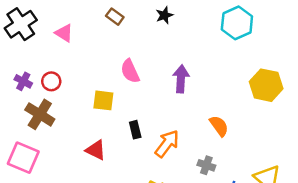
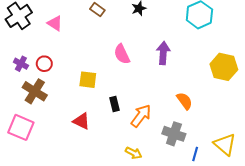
pink semicircle: (130, 71) -> (122, 54), moved
purple arrow: (181, 79) -> (163, 53), moved
gray cross: (206, 165) -> (174, 134), size x1.5

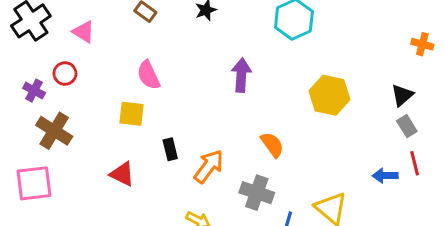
pink semicircle: (122, 54) -> (148, 75), moved
red circle: (44, 64) -> (65, 74), moved
pink square: (21, 127) -> (34, 183), turned -30

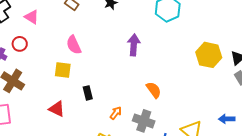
yellow hexagon: (329, 95) -> (209, 55), moved
orange arrow: (209, 166) -> (116, 113), moved, size x0.6
blue arrow: (385, 176) -> (227, 119), moved

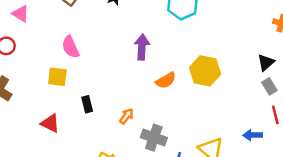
yellow hexagon: (209, 55) -> (205, 71), moved
orange semicircle: (154, 90) -> (166, 80), moved, turned 96
orange arrow: (116, 113) -> (126, 116), moved

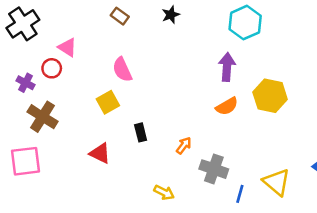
pink triangle: (20, 14) -> (67, 47), moved
purple arrow: (142, 47) -> (227, 67), moved
yellow square: (57, 77) -> (108, 102), turned -36

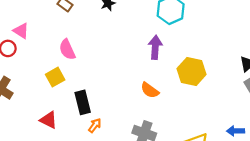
orange semicircle: (227, 106) -> (150, 90), moved, turned 66
black rectangle: (141, 132) -> (83, 102), size x1.5
orange arrow: (184, 145) -> (95, 125), moved

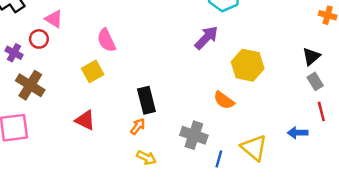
purple arrow: (155, 47) -> (206, 38), turned 40
orange semicircle: (150, 90) -> (224, 100), moved
black rectangle: (83, 102) -> (146, 100), moved

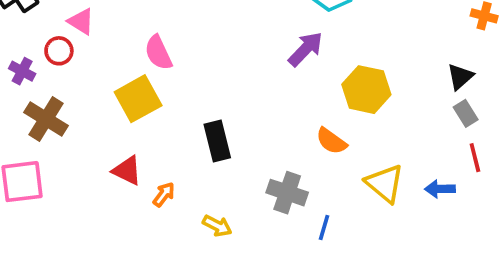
yellow square: (93, 71) -> (138, 99), size x1.4
orange arrow: (138, 126) -> (164, 194), moved
yellow triangle: (254, 148) -> (385, 183), moved

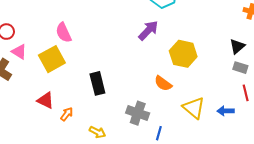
pink triangle: (81, 21) -> (19, 52), moved
gray rectangle: (466, 113) -> (240, 68), turned -40

